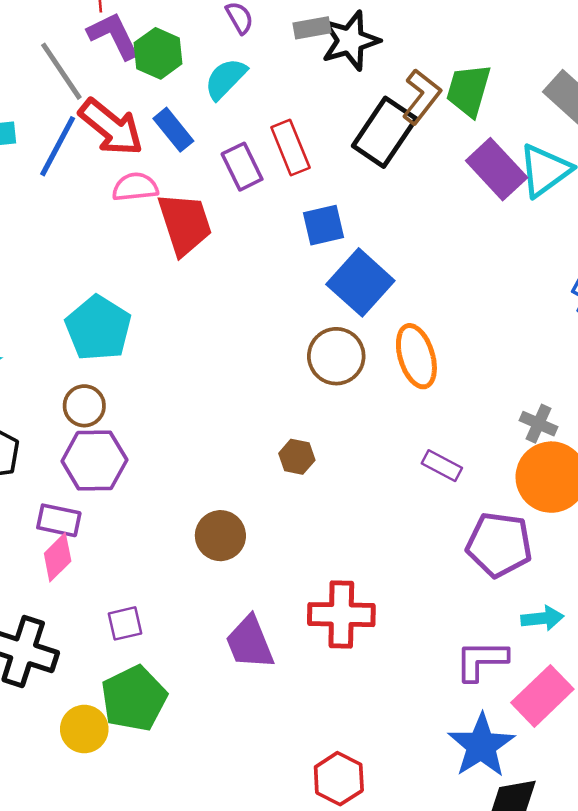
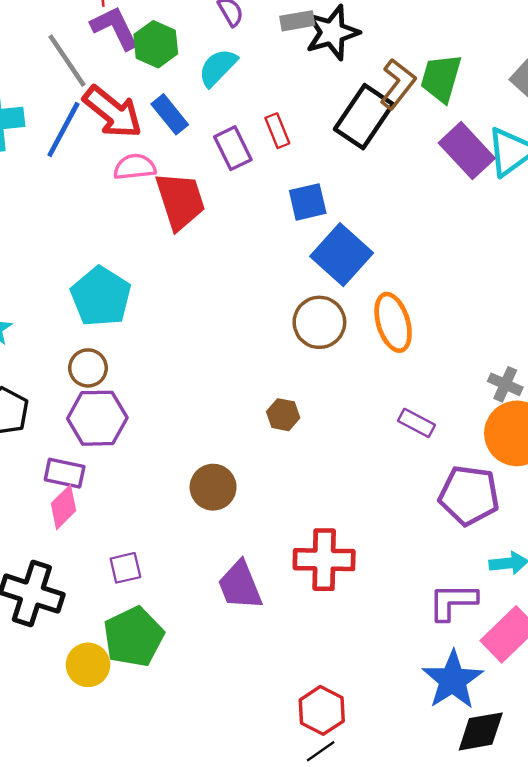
red rectangle: (290, 148) -> (277, 131), size x0.7

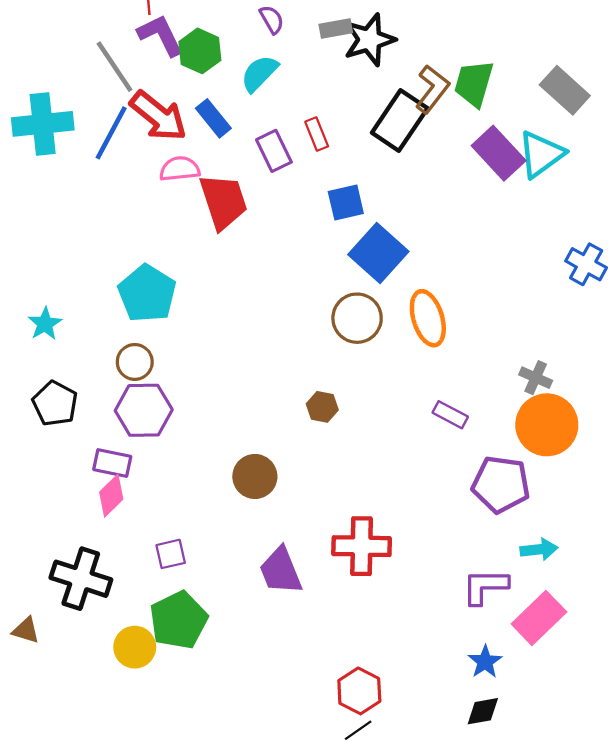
blue star: (453, 680) -> (485, 662), size x0.6
black diamond: (481, 731) -> (483, 711), moved, size x0.7

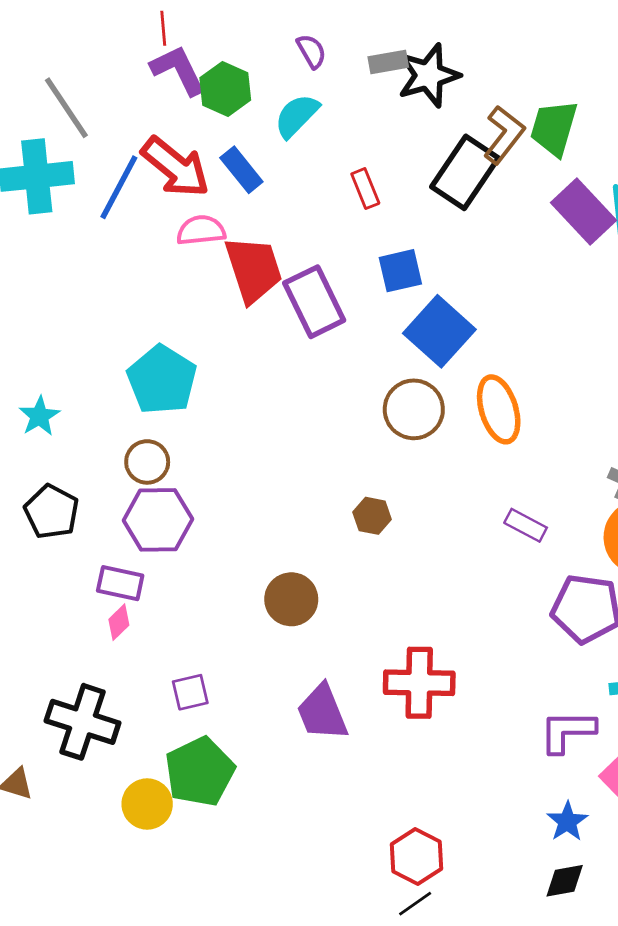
gray line: (115, 67) -> (66, 108), moved
purple rectangle: (274, 151) -> (314, 302), moved, size x1.4
pink diamond: (111, 496) -> (119, 622), size x0.7

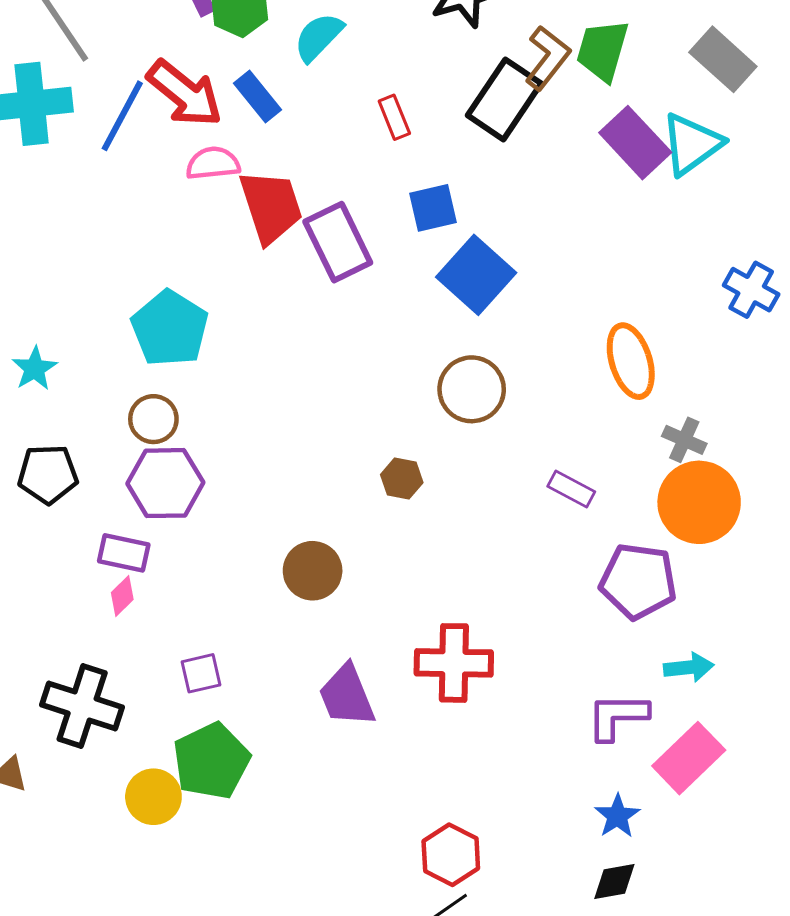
brown circle: (414, 409) -> (472, 389), moved
orange ellipse: (499, 409) -> (631, 361), moved
black pentagon: (52, 512) -> (48, 474), turned -30

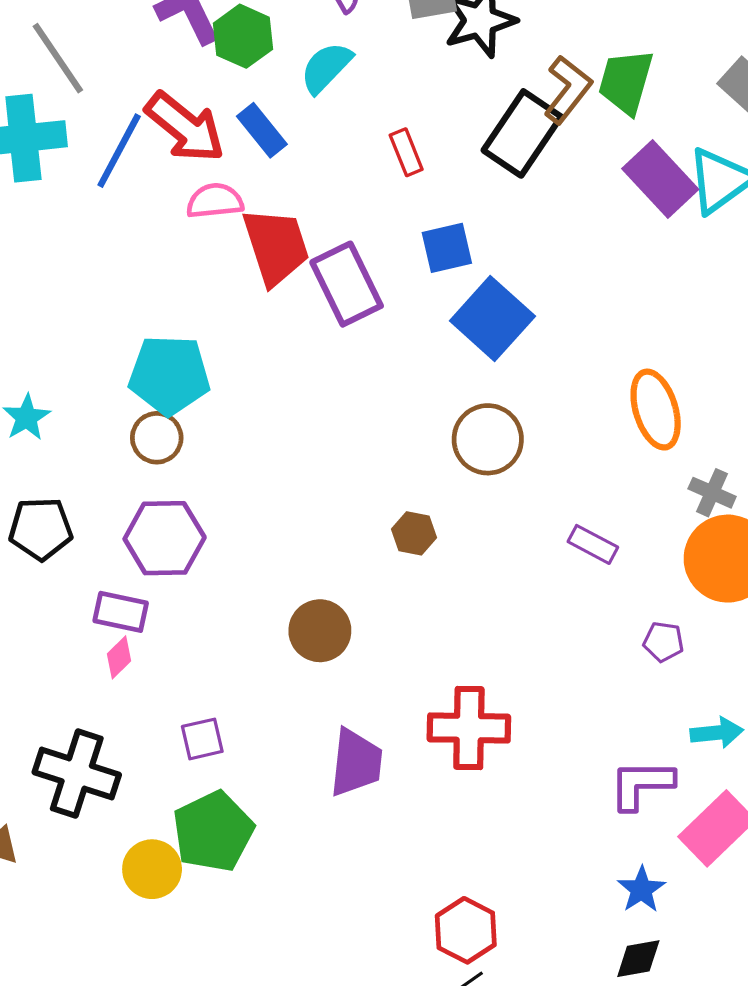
cyan pentagon: (170, 328) -> (169, 375), turned -30
brown circle: (153, 419) -> (157, 438), moved
purple pentagon: (638, 581) -> (663, 642), size x0.5
purple trapezoid: (347, 696) -> (356, 762), turned -152

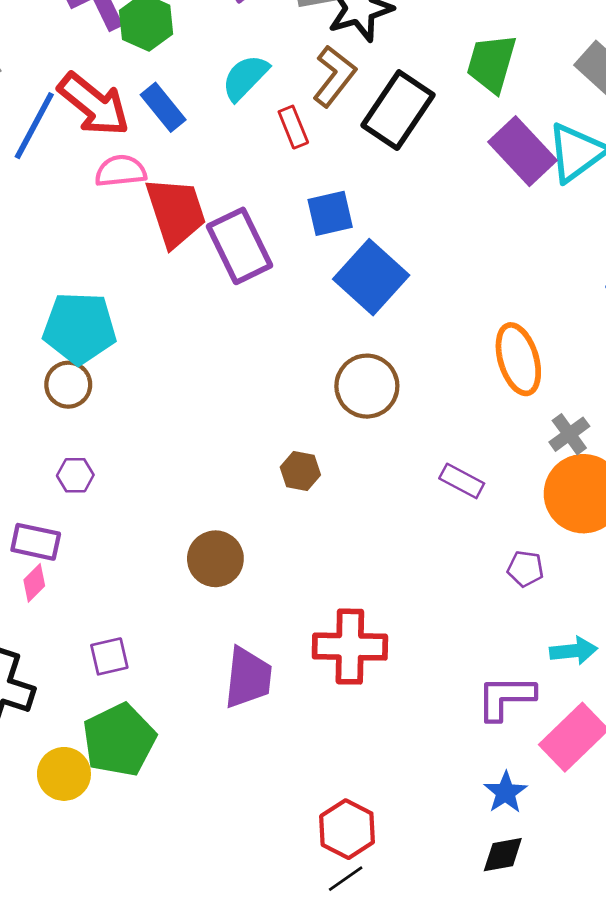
cyan semicircle: (326, 68) -> (245, 78), moved
brown L-shape: (568, 90) -> (334, 76), moved
gray cross: (712, 493) -> (569, 434), turned 30
purple hexagon: (165, 538) -> (75, 475), size x0.5

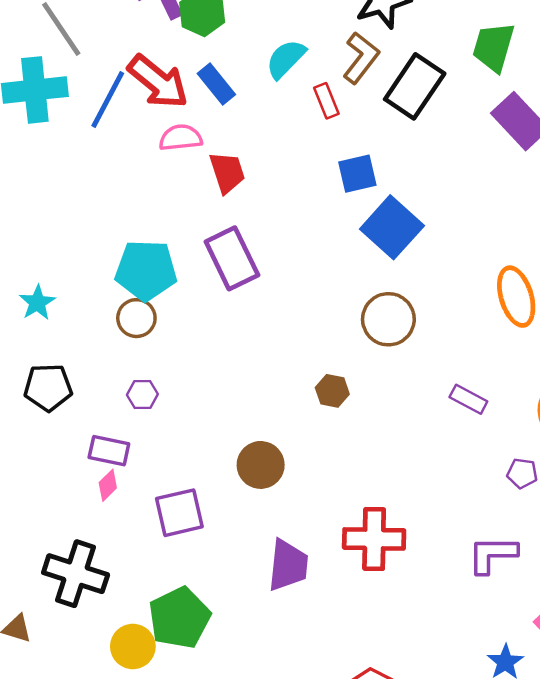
red trapezoid: (176, 212) -> (227, 172), size x0.7
purple rectangle: (239, 246) -> (232, 258), moved
purple square: (109, 656) -> (179, 513), moved, size x1.5
purple L-shape: (506, 697) -> (492, 555), moved

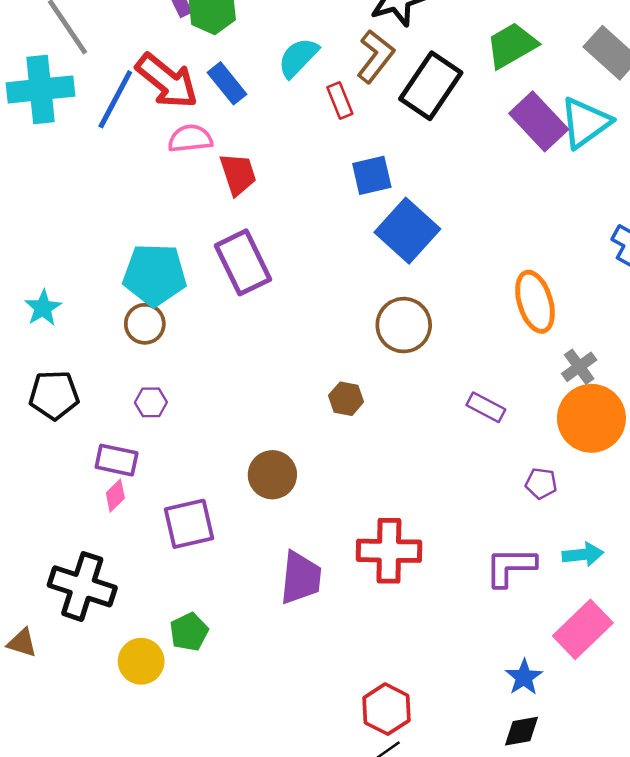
green trapezoid: (493, 47) -> (512, 45), turned 44
green pentagon: (179, 618) -> (189, 632), size x0.6

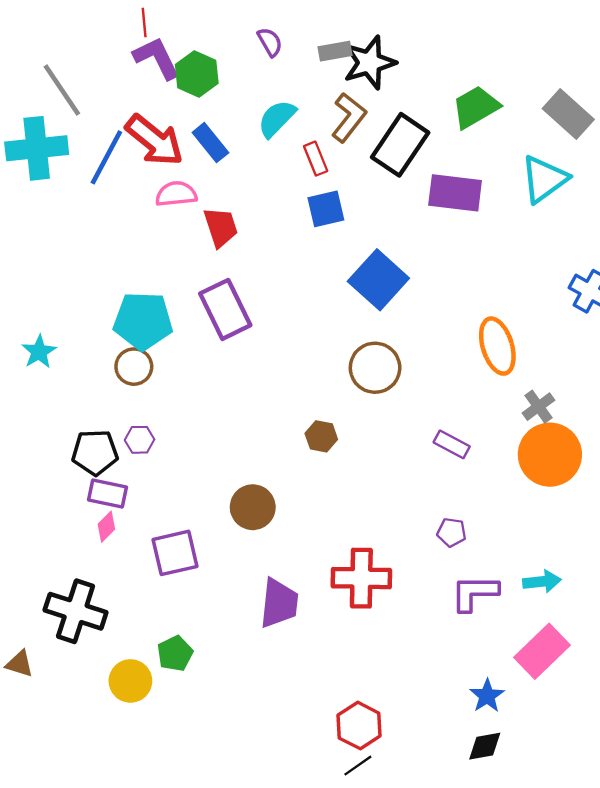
purple rectangle: (539, 121) -> (455, 193), moved, turned -40
blue square: (372, 175) -> (326, 209), moved
black pentagon: (54, 395) -> (95, 452), moved
purple pentagon: (541, 483) -> (452, 532), moved

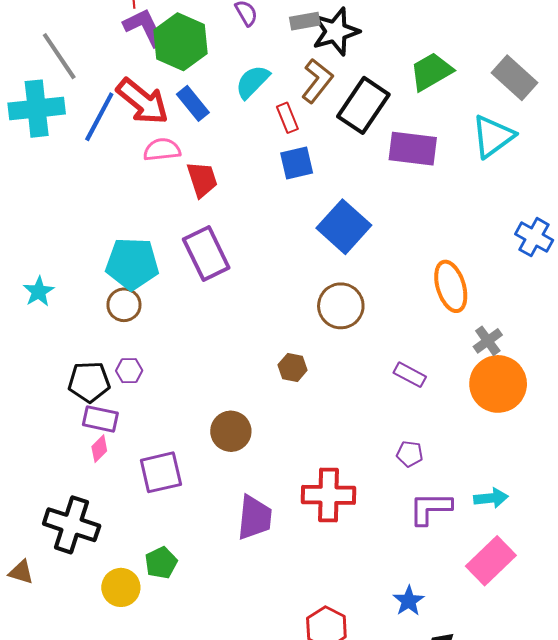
green hexagon: (197, 74) -> (181, 42), size x1.4
blue star: (487, 696) -> (409, 601), moved

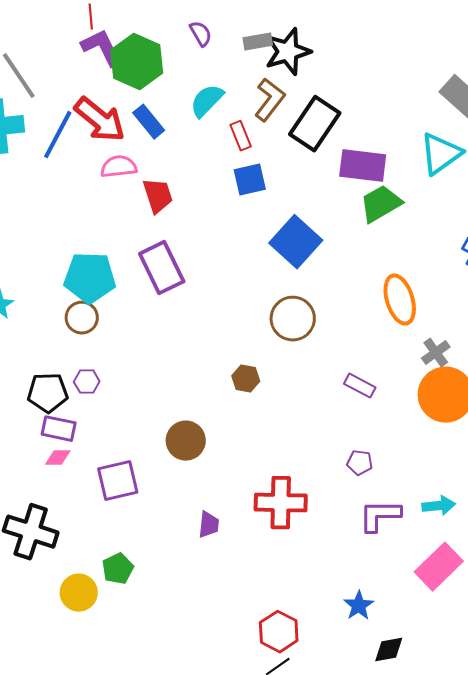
green trapezoid: (431, 72) -> (381, 204), moved
pink diamond: (99, 449) -> (58, 458), turned 44
purple trapezoid: (254, 518) -> (209, 525), size x0.6

